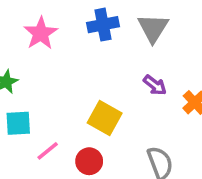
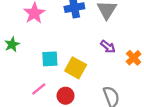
cyan square: (18, 123) -> (50, 59), moved

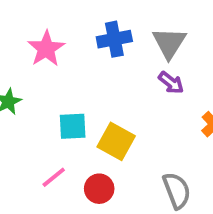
purple arrow: (108, 47) -> (171, 83), moved

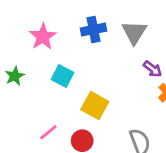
purple arrow: (171, 83) -> (153, 69), moved
cyan square: (73, 126) -> (62, 76), moved, turned 30

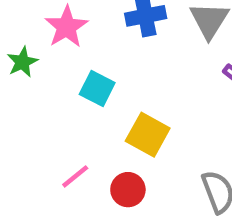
green star: (15, 76) -> (22, 62), moved

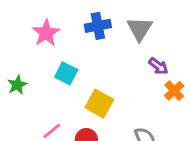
green star: (22, 62) -> (17, 85), moved

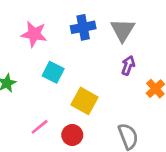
pink star: (46, 33) -> (34, 34), turned -30
purple arrow: (158, 66) -> (128, 65), moved, turned -108

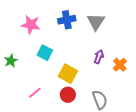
purple arrow: (128, 65) -> (99, 57), moved
red circle: (72, 135) -> (68, 95), moved

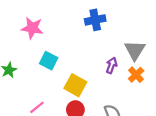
blue cross: (67, 20) -> (95, 20), moved
gray triangle: (96, 22) -> (135, 50), moved

